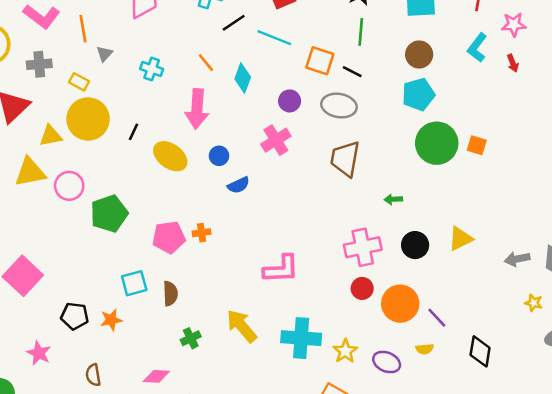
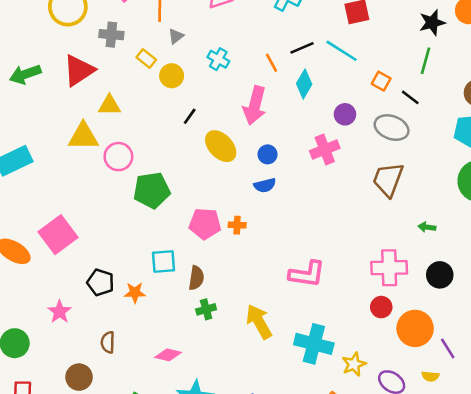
black line: (234, 23) -> (302, 48), moved
orange square: (320, 61) -> (381, 81), size x0.7
yellow circle: (88, 119) -> (172, 76), moved, size x0.6
blue semicircle: (239, 185) -> (265, 185), moved
green cross: (191, 338) -> (206, 309), moved

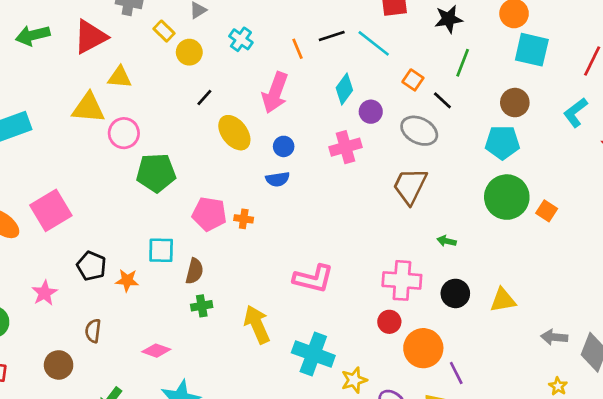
black star: (432, 23) -> (449, 19), moved
cyan diamond: (304, 84) -> (344, 89), moved

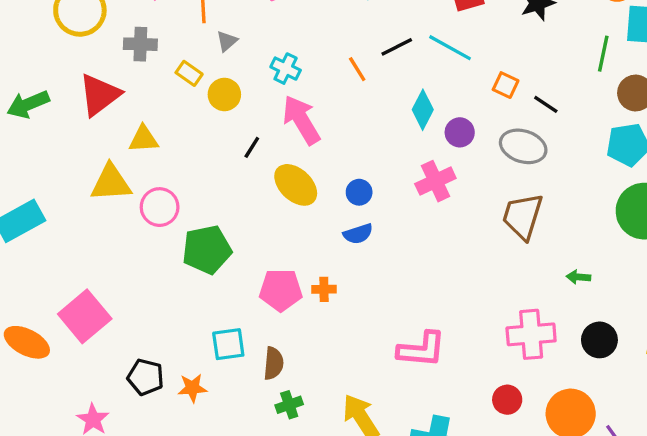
green line: (463, 63) -> (603, 54), moved
pink arrow: (275, 93) -> (301, 120), moved, turned 138
red circle: (389, 322) -> (507, 400), moved

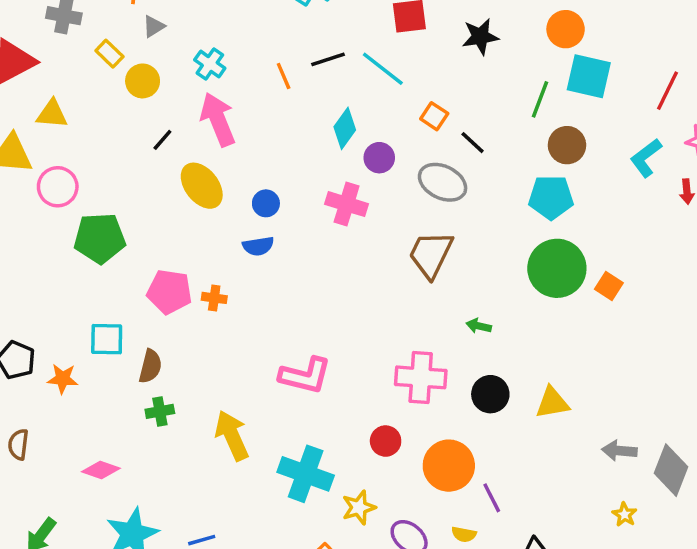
pink cross: (435, 181) -> (347, 204), turned 33

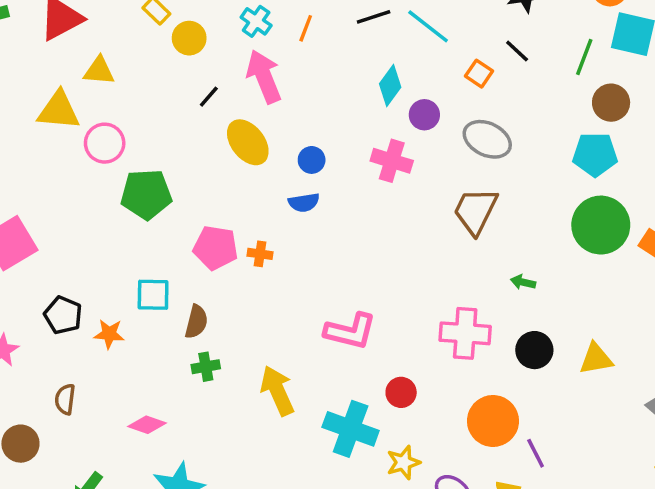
orange line: (284, 76) -> (306, 28), moved, turned 44
black line: (473, 143) -> (517, 51), moved
red circle: (386, 441) -> (401, 392), moved

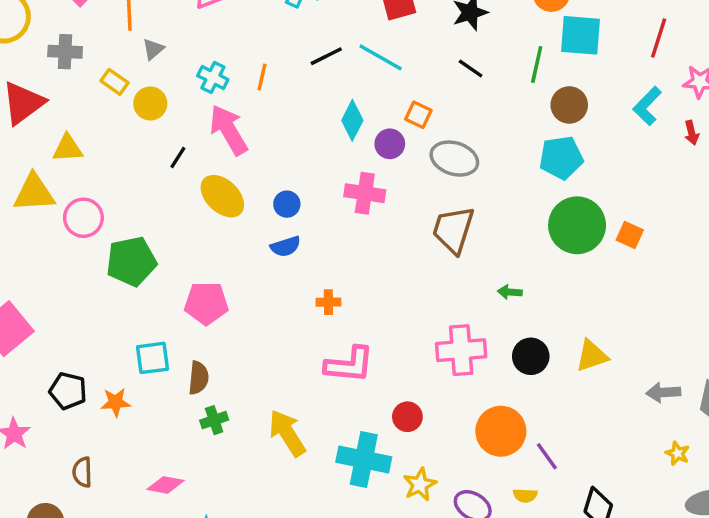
orange square: (479, 74) -> (418, 115), moved
orange cross: (260, 254) -> (328, 302), moved

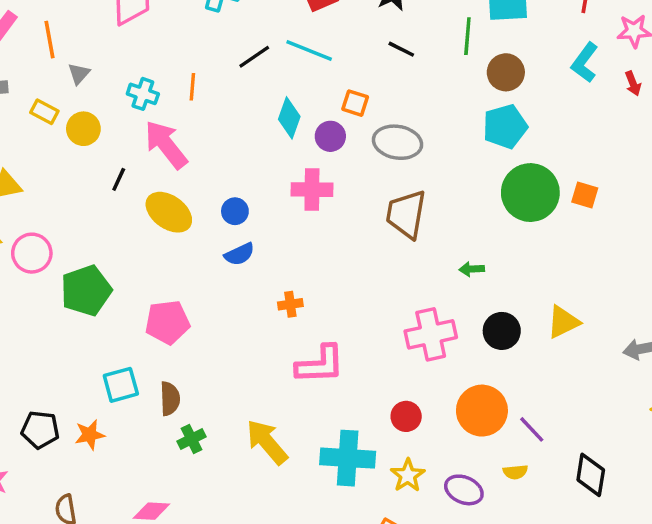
red circle: (407, 417) -> (406, 416), moved

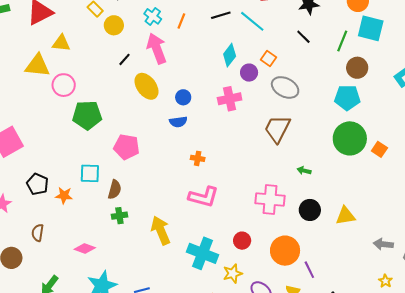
pink cross: (312, 190) -> (230, 99), turned -30

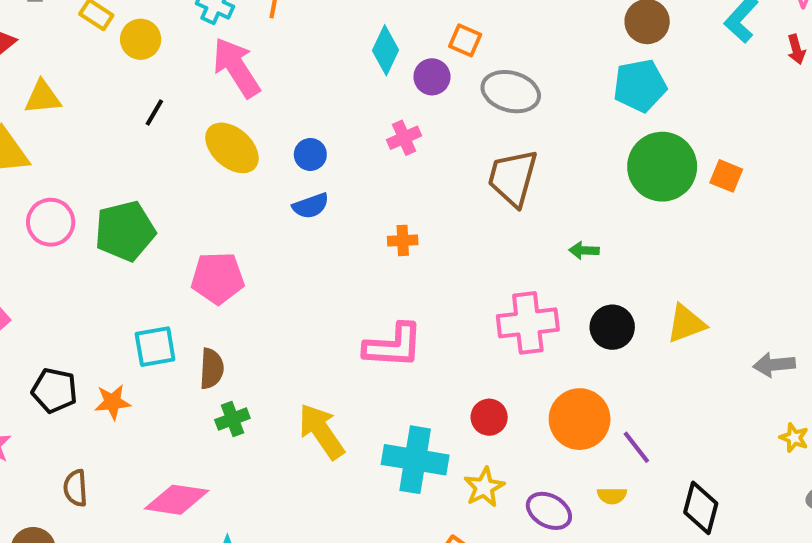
black line: (125, 59) -> (154, 113), moved
pink circle: (64, 85) -> (51, 222), moved
pink cross: (230, 99) -> (404, 138), size x0.7
orange cross: (198, 158) -> (403, 240), moved
pink diamond: (85, 249) -> (177, 500), size x1.4

